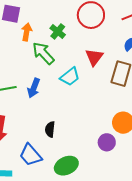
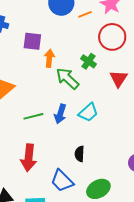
green cross: (58, 31) -> (89, 61), moved
cyan trapezoid: (70, 77) -> (88, 112), moved

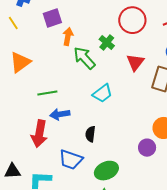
purple square: (32, 41) -> (52, 18), turned -30
blue arrow: (60, 114) -> (60, 114), moved, turned 60
blue trapezoid: (62, 181) -> (71, 160), turned -30

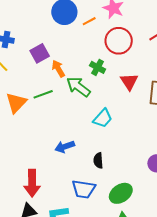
orange arrow: (68, 36) -> (58, 69), turned -30
green line: (47, 93) -> (43, 94), moved
red arrow: (39, 134) -> (32, 183), moved

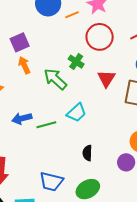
orange arrow: (58, 69) -> (24, 65), moved
green line: (43, 94) -> (46, 125), moved
blue arrow: (65, 147) -> (22, 118), moved
black semicircle: (98, 160) -> (87, 153), moved

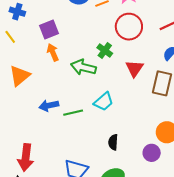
green arrow: (55, 79) -> (83, 67), turned -30

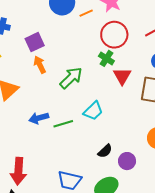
green cross: (105, 50) -> (106, 58), moved
green arrow: (83, 67) -> (71, 78), turned 125
black semicircle: (113, 142) -> (105, 151), turned -133
purple circle: (152, 153) -> (127, 161), moved

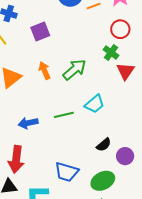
red circle: (114, 35) -> (120, 29), size x0.7
orange arrow: (40, 65) -> (44, 70), moved
blue arrow: (39, 118) -> (28, 123), moved

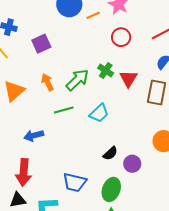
green cross: (111, 52) -> (106, 71), moved
green line: (64, 115) -> (64, 110), moved
green ellipse: (103, 181) -> (111, 189), turned -40

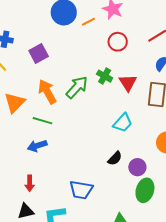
orange arrow: (47, 82) -> (47, 92), size x1.4
green line: (64, 110) -> (43, 121), moved, turned 36
cyan trapezoid: (99, 113) -> (123, 123), moved
red arrow: (24, 172) -> (30, 183), size x0.6
green ellipse: (111, 189) -> (145, 190), moved

